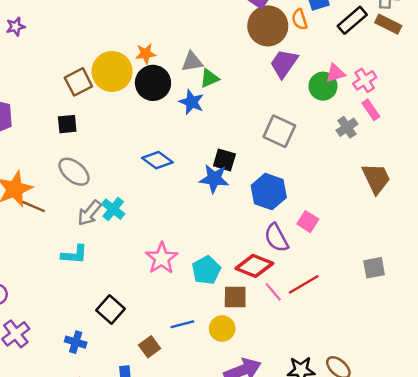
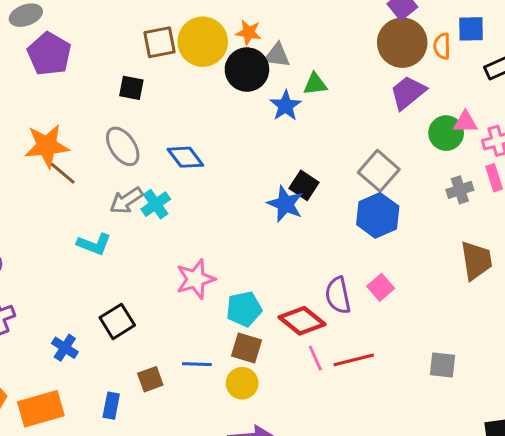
gray triangle: (192, 62) -> (277, 55), moved
blue diamond: (157, 160) -> (185, 157), moved
blue hexagon: (269, 192) -> (378, 215), moved
brown square: (235, 297) -> (247, 348), moved

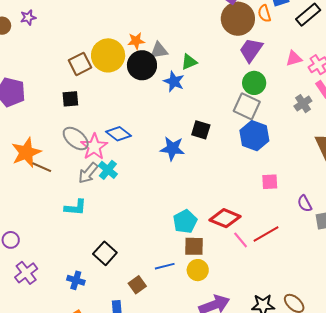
green circle: (446, 133) -> (254, 83), moved
blue star: (285, 204) -> (172, 149), moved
pink star: (196, 279) -> (94, 147), moved
pink square: (381, 287) -> (270, 182), turned -36
purple semicircle: (338, 295) -> (305, 204), moved, size x0.7

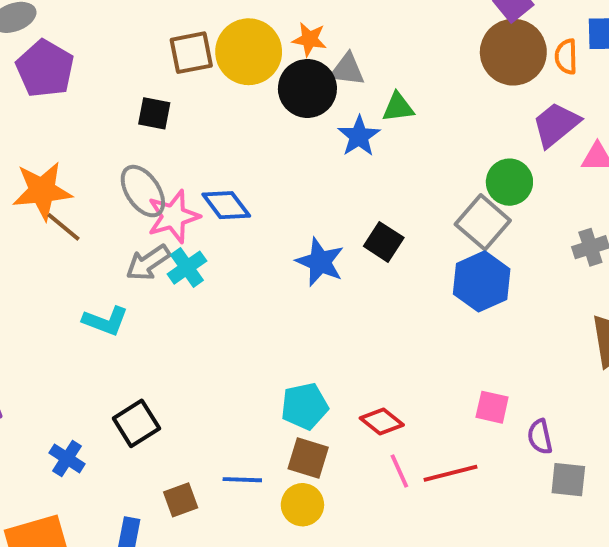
purple trapezoid: (251, 50) -> (556, 124), moved
pink square: (270, 182) -> (492, 407), moved
red diamond: (225, 218) -> (382, 421), size x0.7

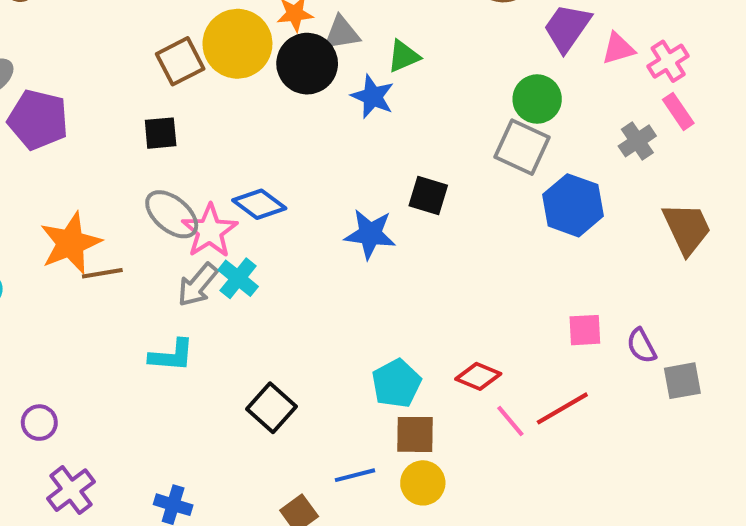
brown line: (63, 227) -> (102, 273), turned -33
blue hexagon: (482, 281) -> (573, 205), moved
black square: (136, 423) -> (272, 408), moved

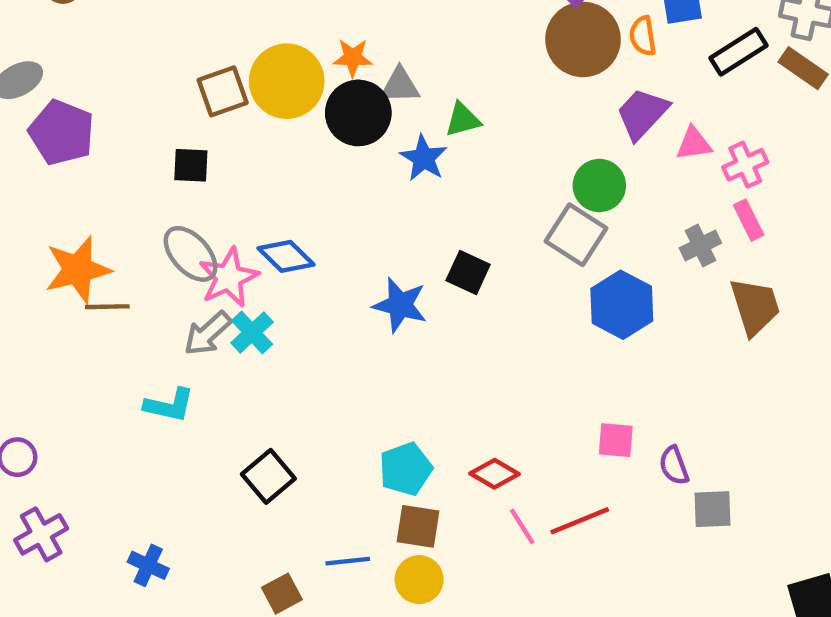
brown trapezoid: (687, 228) -> (755, 306), moved

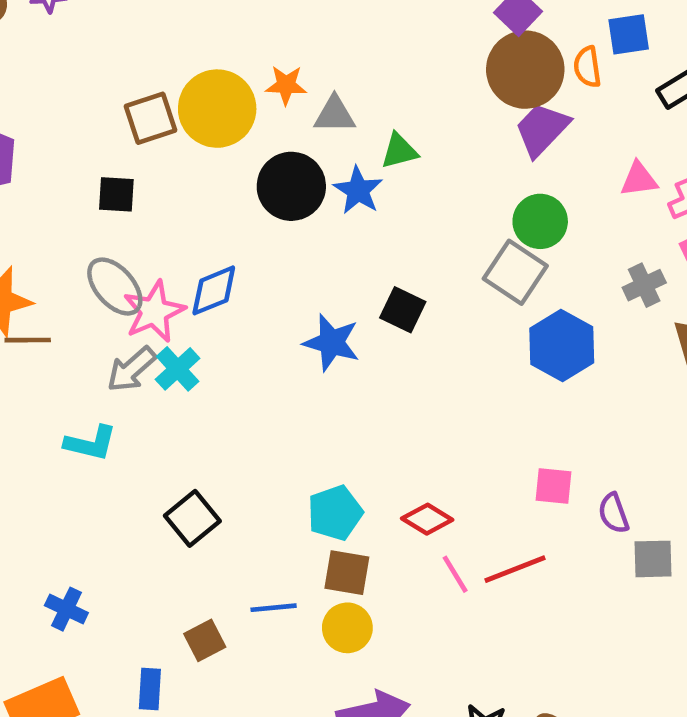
black circle: (358, 113) -> (291, 186), moved
purple trapezoid: (642, 114) -> (542, 129), moved
blue diamond: (286, 256) -> (214, 290), turned -68

